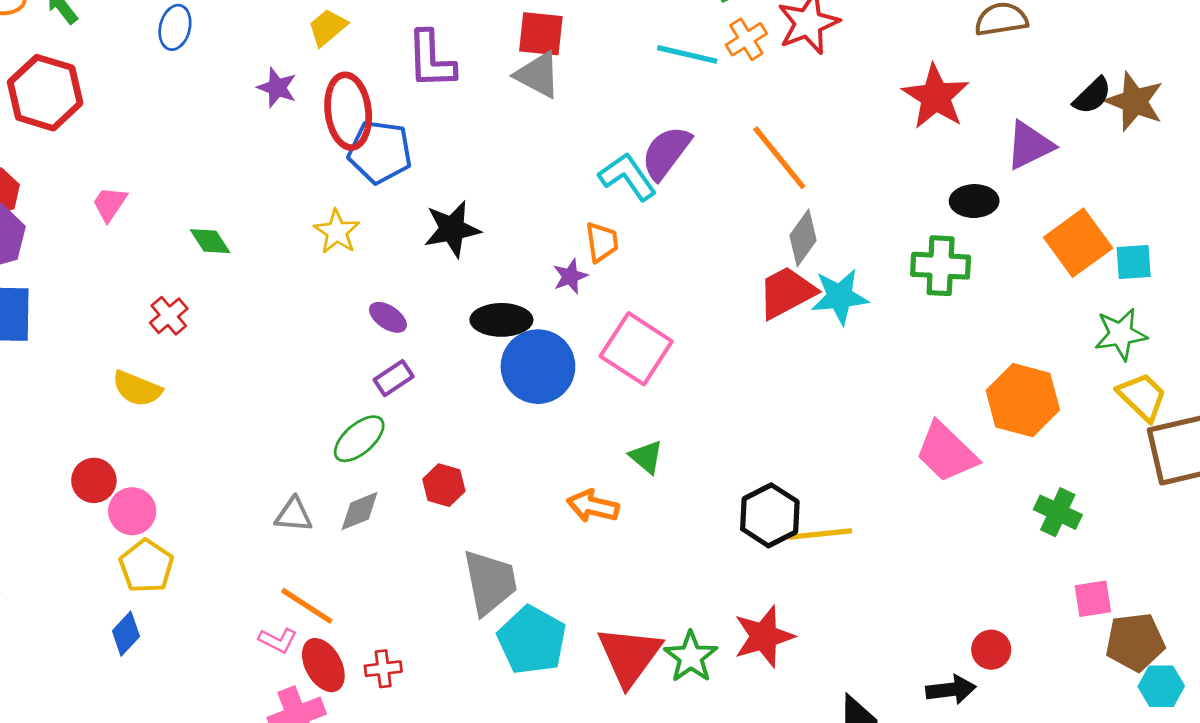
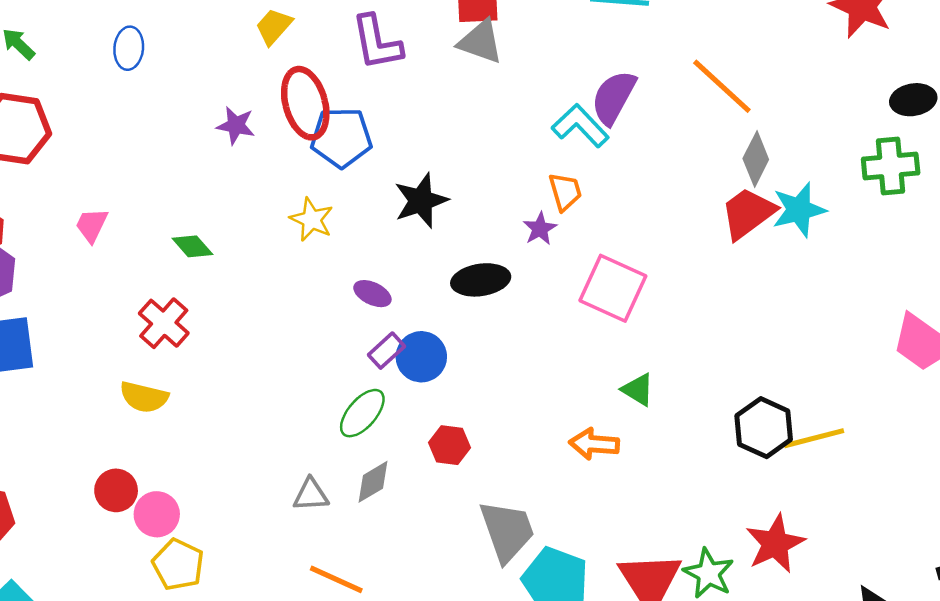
purple star: (277, 88) -> (236, 125), moved
red cross: (169, 316) -> (164, 323), size x1.4
blue circle: (538, 367) -> (421, 357), moved, size x0.7

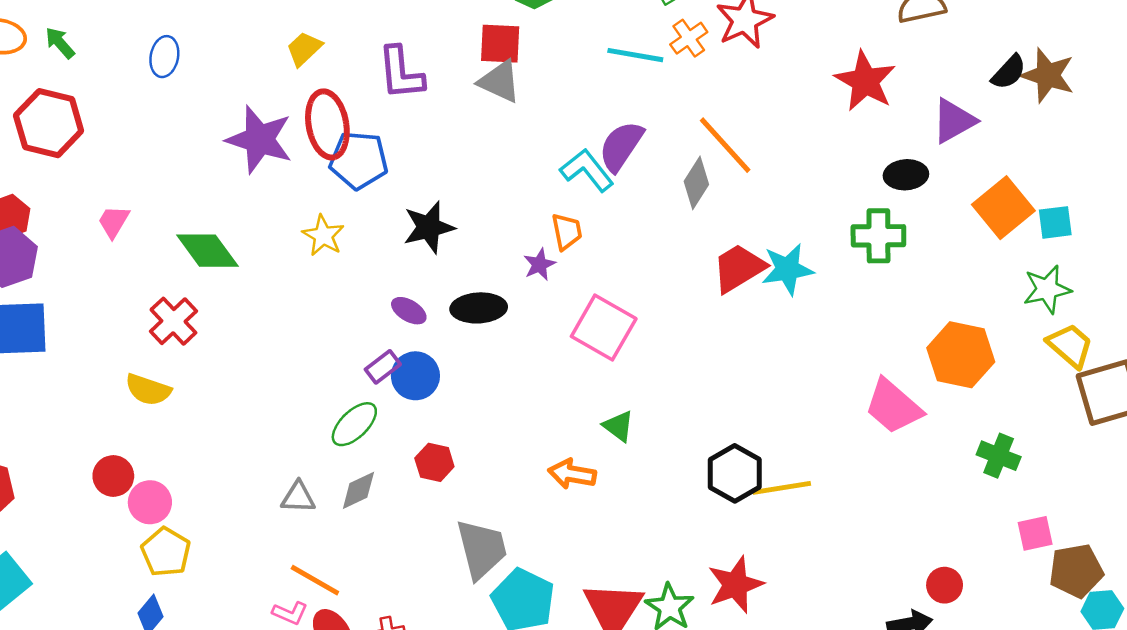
purple star: (236, 125) -> (259, 139), size x1.8
gray diamond: (756, 159) -> (696, 183), moved
green diamond: (192, 246) -> (207, 251), size x1.6
purple ellipse: (372, 294) -> (409, 311), moved

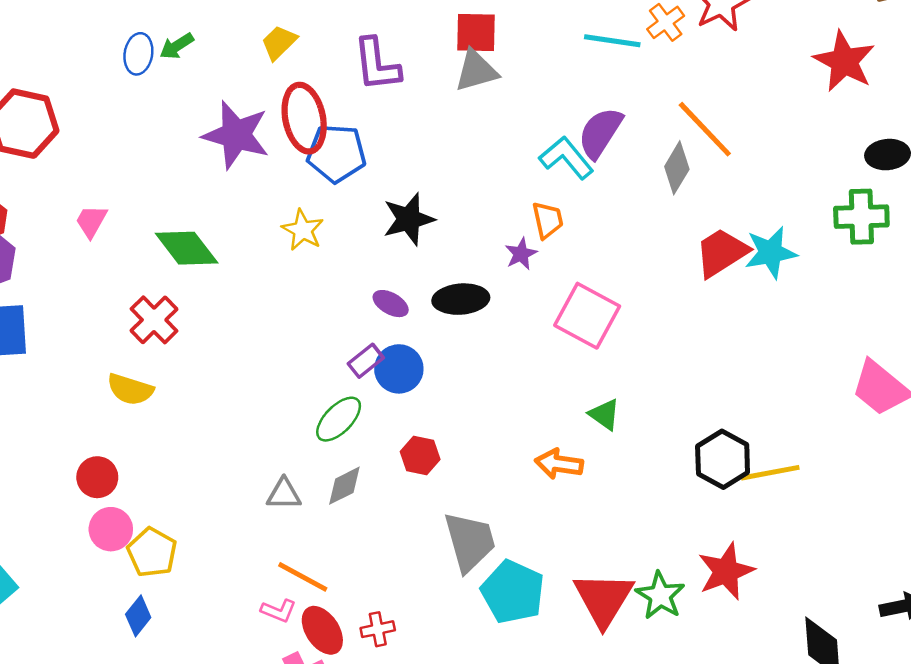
green arrow: (60, 43) -> (177, 46), moved, turned -80
gray triangle: (500, 81) -> (476, 71), turned -39
pink circle: (150, 502) -> (111, 529), moved

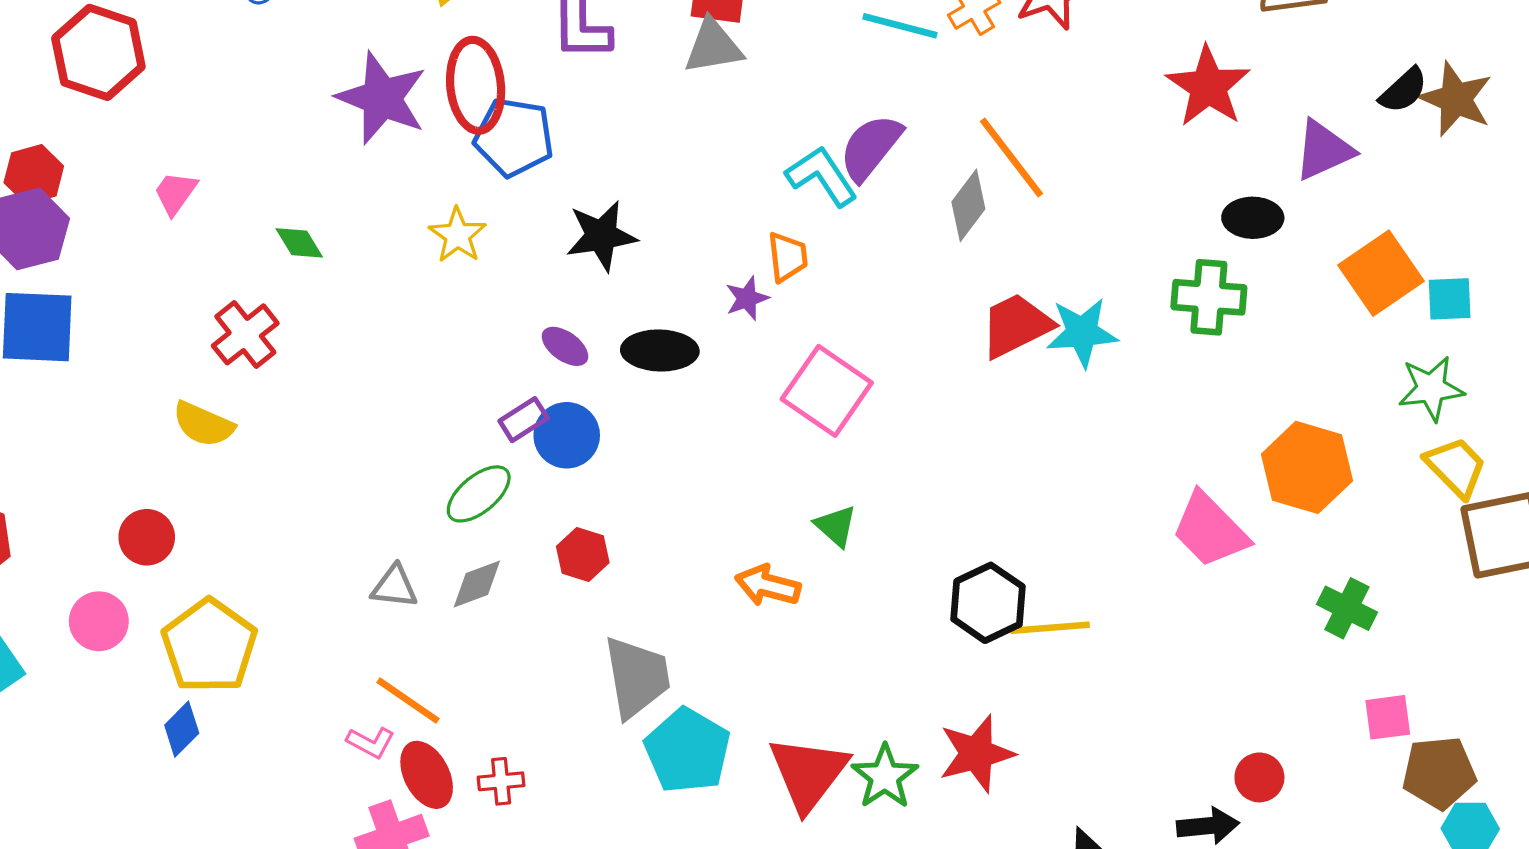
green diamond: (187, 248) -> (299, 243), size x0.6
pink circle: (111, 529) -> (99, 621), moved
yellow pentagon: (152, 552) -> (209, 646), size x1.4

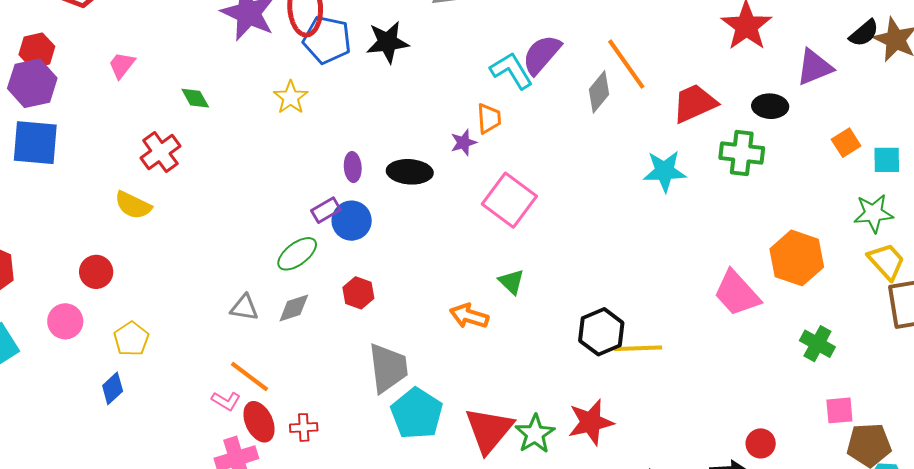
black star: (601, 236) -> (387, 42), moved
orange square: (1381, 273) -> (846, 143), size x0.6
red trapezoid: (1016, 325) -> (695, 103), moved
purple ellipse: (565, 346) -> (353, 167), turned 48
yellow pentagon: (209, 646) -> (131, 339), size x0.6

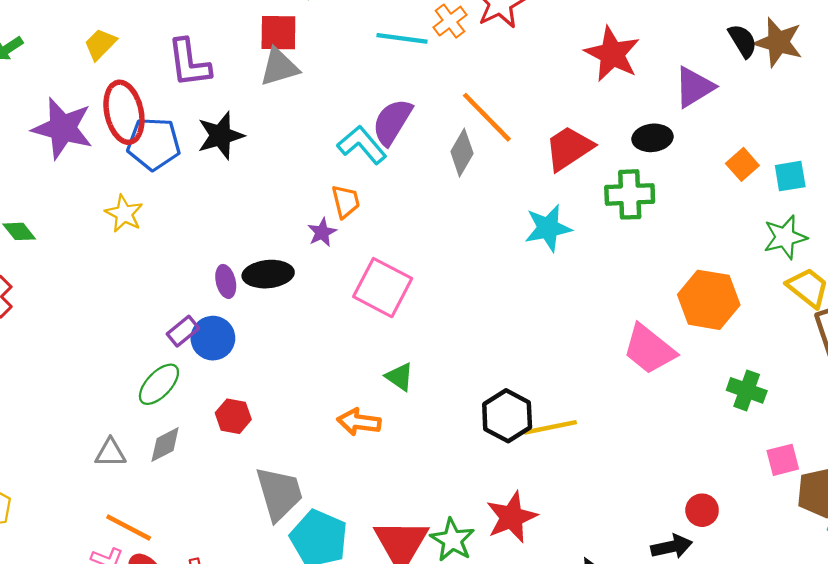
black semicircle: (864, 33) -> (743, 41), turned -72
purple ellipse: (353, 167) -> (226, 281), moved

